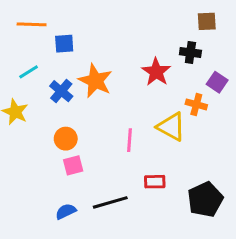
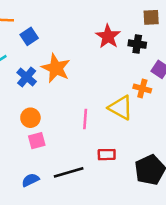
blue square: (64, 44) -> (29, 36), turned -30
red star: (156, 72) -> (108, 36), moved

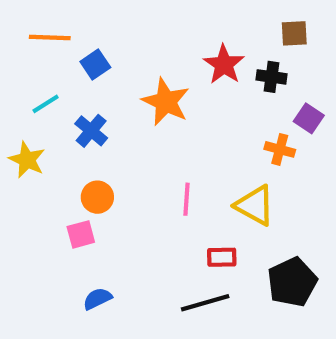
orange star: (56, 68) -> (166, 102), moved
yellow triangle: (121, 108) -> (255, 205), moved
pink square: (37, 141) -> (81, 234), moved
black line: (69, 172) -> (205, 303), moved

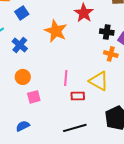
black cross: (271, 77) -> (107, 32), moved
pink square: (81, 234) -> (34, 97), moved
red rectangle: (222, 257) -> (78, 96), moved

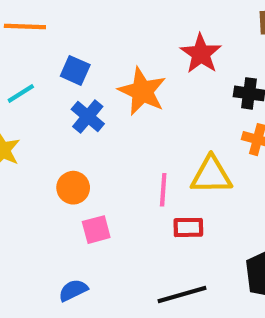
blue square: (22, 13) -> (75, 70), moved, turned -32
blue cross: (20, 45) -> (88, 116), moved
yellow triangle: (99, 81) -> (211, 175), moved, turned -30

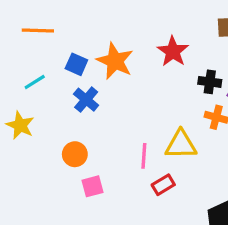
orange star: (142, 91) -> (115, 61), moved
red rectangle: (188, 227) -> (163, 185), turned -30

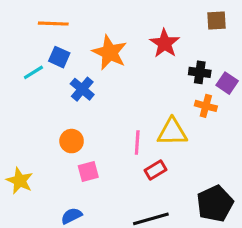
orange line: (38, 31) -> (53, 24), moved
blue square: (76, 64) -> (59, 57), moved
yellow star: (20, 125) -> (20, 181), moved

